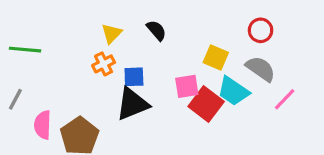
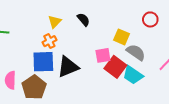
gray semicircle: (261, 69) -> (136, 52), moved
blue square: (134, 77) -> (43, 62), moved, size x1.6
cyan trapezoid: (233, 91) -> (133, 75), moved

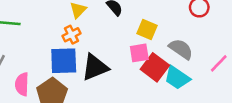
yellow square: (121, 37) -> (147, 29), moved

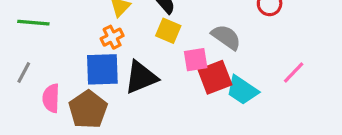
yellow square: (147, 29) -> (168, 31), moved
gray semicircle: (181, 49) -> (226, 37), moved
red square: (155, 67) -> (215, 77), turned 32

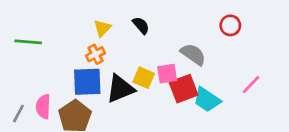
yellow square: (168, 31) -> (144, 78), moved
gray line: (24, 72) -> (18, 113), moved

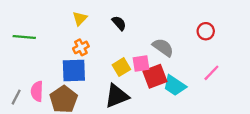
red circle: (230, 25) -> (206, 31), moved
yellow triangle: (102, 28) -> (80, 18), moved
yellow square: (144, 78) -> (121, 67), turned 36
black triangle: (120, 89) -> (117, 96), moved

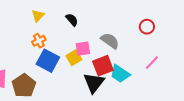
pink square: (141, 64) -> (83, 49), moved
blue square: (74, 70) -> (48, 61), moved, turned 30
black triangle: (117, 96) -> (94, 83), moved, turned -30

